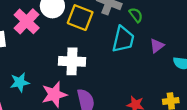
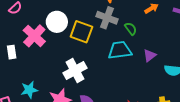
cyan trapezoid: (123, 39) -> (120, 50), turned -110
white cross: (72, 61) -> (75, 71), turned -30

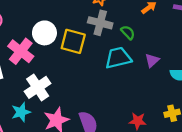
white cross: (75, 71) -> (38, 87), moved

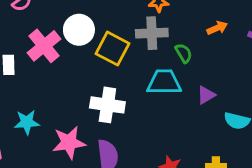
gray cross: (100, 23) -> (152, 33), turned -30
white cross: (38, 87) -> (107, 105), moved, turned 30

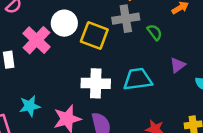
cyan trapezoid: (164, 82) -> (138, 79), moved

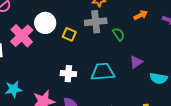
yellow square: (94, 36) -> (69, 34), size x0.6
white cross: (96, 83) -> (68, 74), size x0.7

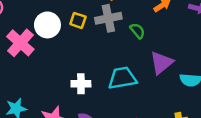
yellow square: (69, 34) -> (78, 20), moved
purple triangle: (136, 62) -> (161, 63), size x1.5

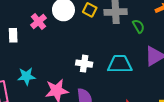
pink cross: (20, 43) -> (38, 22), size x0.7

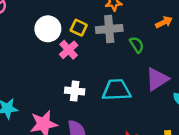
pink cross: (38, 22) -> (69, 50), moved

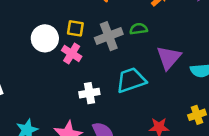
gray cross: (109, 29) -> (109, 36), moved
green semicircle: (137, 45) -> (139, 29), turned -49

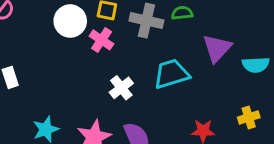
gray cross: (109, 36) -> (146, 21), turned 32
white cross: (89, 93) -> (121, 88), turned -30

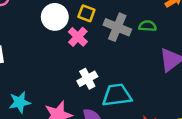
cyan trapezoid: (171, 74) -> (117, 95), moved

